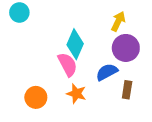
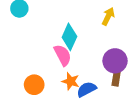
purple circle: (126, 48) -> (115, 61), moved
blue semicircle: (107, 72) -> (87, 89), moved

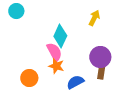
orange star: (71, 81) -> (56, 66), moved

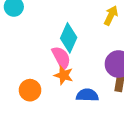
blue semicircle: (75, 82) -> (87, 95), turned 30

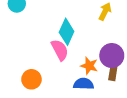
orange star: (64, 75) -> (89, 66), moved

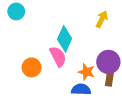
orange circle: (31, 79) -> (32, 67), moved

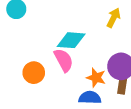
cyan diamond: (65, 39) -> (71, 40), turned 70

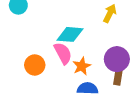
orange star: (96, 78) -> (82, 66), moved, turned 30

